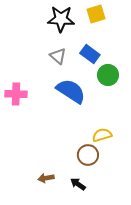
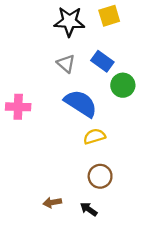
yellow semicircle: (102, 135) -> (94, 136), moved

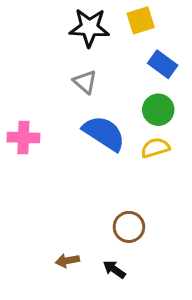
blue rectangle: (102, 61) -> (163, 64), moved
yellow semicircle: (94, 136) -> (155, 148), moved

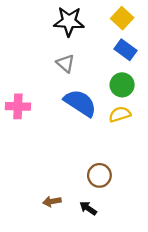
yellow square: (141, 20) -> (122, 18), moved, turned -30

